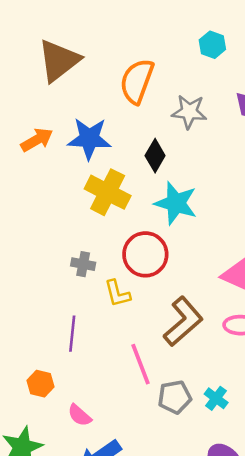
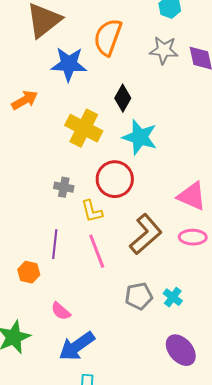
gray star: (189, 112) -> (164, 50), moved
blue star: (89, 139) -> (69, 64), moved
orange arrow: (37, 140) -> (25, 100), moved
pink line: (140, 364) -> (97, 251), moved
orange hexagon: (41, 384) -> (29, 272), moved

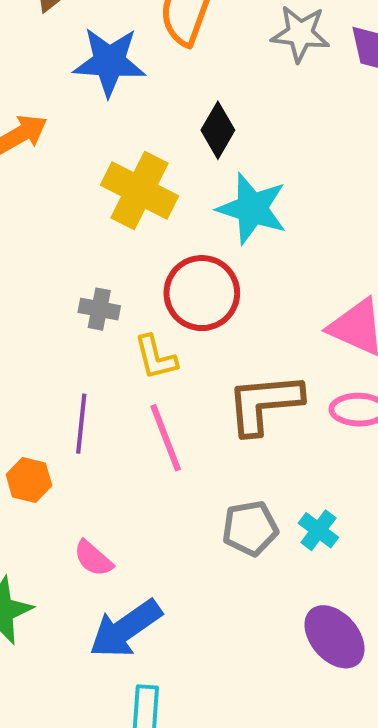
brown L-shape: (146, 234) -> (264, 404), turned -144

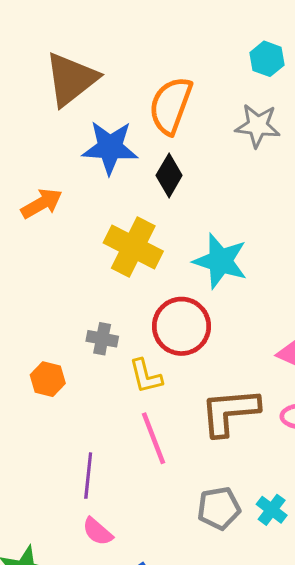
black diamond: (218, 130) -> (169, 175), moved
purple line: (81, 424) -> (88, 476), moved
orange hexagon: (29, 480) -> (48, 379), moved

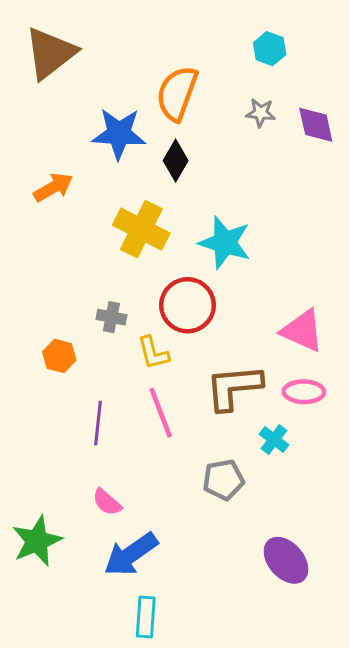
brown triangle: (71, 79) -> (50, 53), moved
gray star: (258, 126) -> (261, 113), size x0.7
purple line: (88, 476) -> (98, 423), moved
cyan cross: (272, 510) -> (274, 439), moved

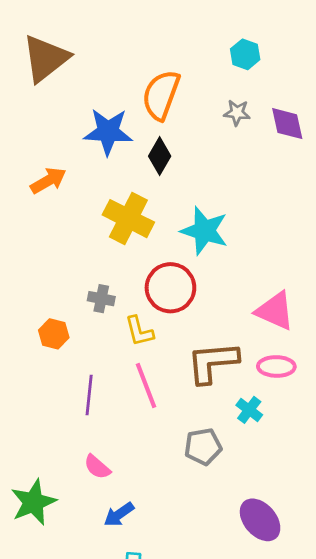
blue arrow: (131, 554) -> (119, 514), size x0.6

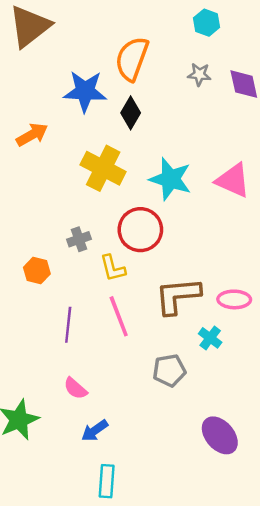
gray cross: (101, 299) -> (79, 239), turned -30
pink triangle: (275, 311) -> (233, 180), moved

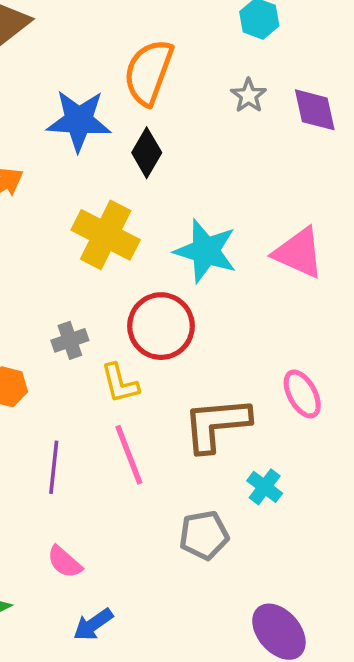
gray star: (199, 74) -> (249, 96), turned 30
pink ellipse: (234, 299) -> (302, 394), moved, turned 60

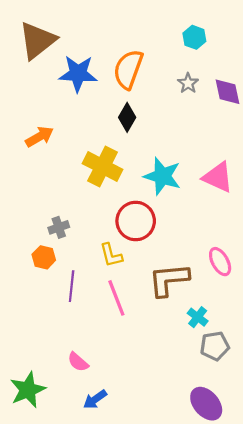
blue star: (79, 121) -> (78, 74), moved
gray cross: (70, 340) -> (59, 227), moved
purple line: (54, 467) -> (72, 286), moved
gray pentagon: (204, 535) -> (215, 346), moved

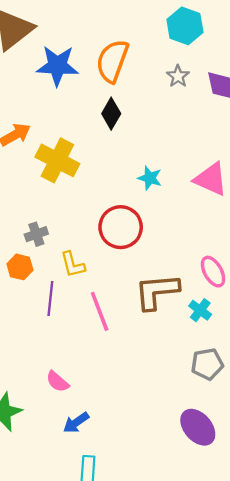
cyan hexagon: (194, 37) -> (185, 26), size x1.4
yellow cross: (103, 167) -> (57, 160), moved
cyan star: (162, 176) -> (150, 178), size x0.6
yellow L-shape: (111, 255) -> (73, 265), moved
cyan cross: (198, 317) -> (200, 310), moved

